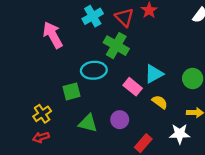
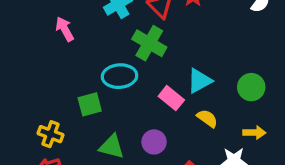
pink arrow: (53, 35) -> (65, 29), size x0.7
yellow cross: (42, 114) -> (51, 134), turned -36

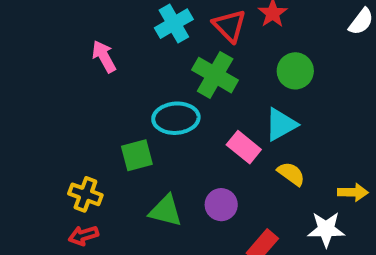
green circle: (251, 87) -> (295, 71), moved

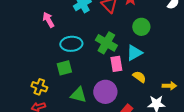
green cross: (215, 75) -> (106, 43), moved
cyan ellipse: (176, 118) -> (71, 44), moved
pink rectangle: (244, 147) -> (116, 64), turned 42
purple circle: (221, 205) -> (105, 92), size x1.5

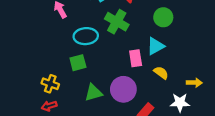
green cross: (106, 43) -> (117, 22), moved
green triangle: (78, 95) -> (93, 93), turned -30

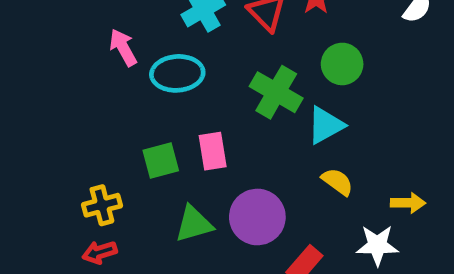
green cross: (117, 22) -> (276, 92), moved
cyan ellipse: (86, 36) -> (177, 73), moved
pink rectangle: (136, 58) -> (213, 151), moved
yellow cross: (50, 84) -> (102, 205), turned -35

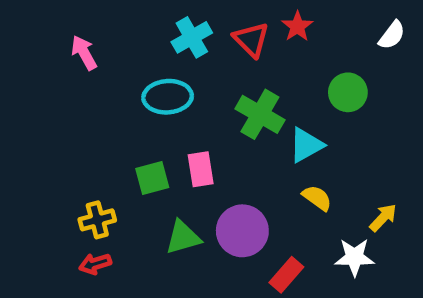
pink arrow: (123, 48) -> (84, 53), moved
green circle: (342, 64) -> (348, 92), moved
yellow arrow: (408, 203) -> (383, 218), turned -48

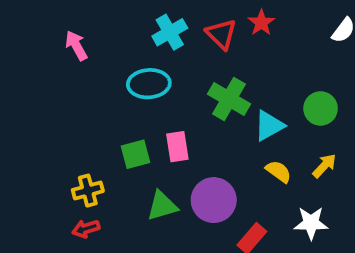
green circle: (348, 92) -> (321, 108), moved
yellow arrow: (383, 218) -> (324, 166), moved

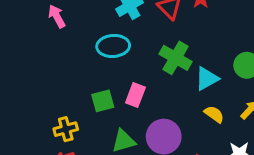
pink rectangle: (177, 147) -> (135, 95), turned 30

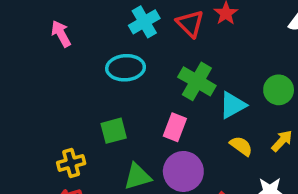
pink rectangle: (135, 95) -> (175, 127), moved

